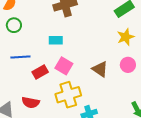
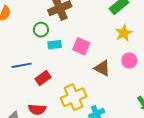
green circle: (14, 25) -> (41, 30), moved
pink square: (64, 66) -> (81, 46), moved

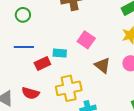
green circle: (41, 30) -> (23, 15), moved
cyan rectangle: (55, 45) -> (60, 53), moved

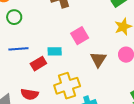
pink square: (86, 40) -> (80, 36), turned 30
brown triangle: (102, 65) -> (98, 59), turned 30

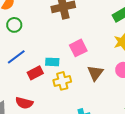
blue line: (18, 49) -> (16, 57), turned -36
yellow cross: (67, 86) -> (62, 81), moved, size x0.7

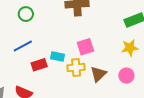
yellow cross: (62, 81) -> (76, 68), moved

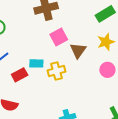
pink square: (85, 47) -> (59, 37), moved
brown triangle: (98, 74) -> (78, 50), moved

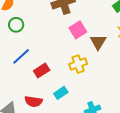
cyan rectangle: (36, 63) -> (61, 93), moved, turned -32

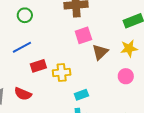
yellow cross: (78, 64) -> (62, 72), moved
cyan rectangle: (61, 93) -> (81, 95), moved

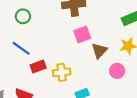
blue line: (22, 47) -> (21, 48), turned 66
pink circle: (126, 76) -> (117, 71), moved

